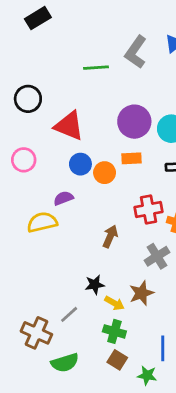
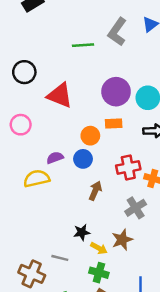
blue circle: (80, 164) -> (83, 159), moved
gray line: (69, 314) -> (60, 258), turned 56

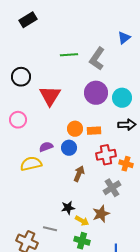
gray L-shape: (117, 32) -> (97, 59), moved
red triangle: (60, 95) -> (50, 96), turned 40
orange rectangle: (114, 123) -> (94, 131), moved

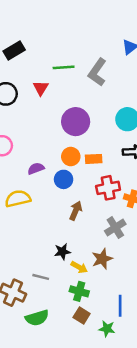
black rectangle: (28, 20) -> (14, 51), moved
purple circle: (96, 93) -> (76, 122), moved
red triangle: (50, 96) -> (41, 88), moved, size x0.6
purple semicircle: (46, 147) -> (36, 169), moved

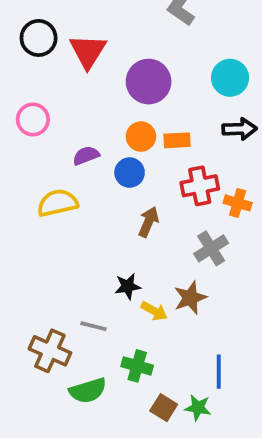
red triangle: (41, 88) -> (88, 51), moved, size x1.5
green cross: (79, 291) -> (137, 366), moved
brown square: (82, 315) -> (164, 408), moved

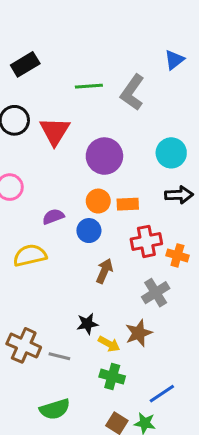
brown cross: (50, 351) -> (24, 345), moved
green cross: (137, 366) -> (112, 377), moved
blue line: (219, 372) -> (162, 394), turned 56

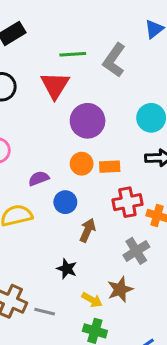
red triangle: (55, 131) -> (55, 85), moved
blue circle: (89, 231) -> (65, 202), moved
black star: (87, 324) -> (67, 269), moved, turned 30

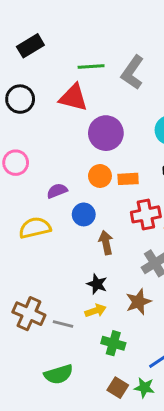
red triangle: (55, 85) -> (73, 98), turned -48
brown arrow: (88, 230) -> (106, 243), turned -35
black star: (67, 269) -> (97, 284), moved
yellow arrow: (92, 300) -> (96, 311), moved, turned -48

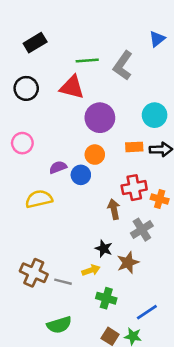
orange rectangle: (128, 179) -> (134, 147), moved
blue circle: (84, 214) -> (81, 175), moved
brown arrow: (106, 243) -> (114, 209), moved
black star: (97, 284) -> (104, 249), moved

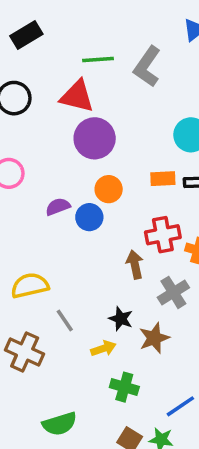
purple circle: (100, 118) -> (95, 138), moved
yellow semicircle: (39, 199) -> (30, 285), moved
gray line: (63, 282) -> (65, 320), moved, turned 42

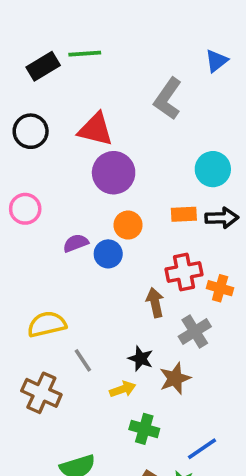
green line: (98, 60) -> (85, 54), moved

